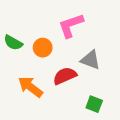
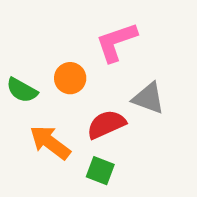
green semicircle: (13, 43) -> (22, 90), moved
green square: (94, 104) -> (100, 171), moved

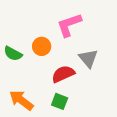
gray triangle: (148, 98) -> (88, 58), turned 30
orange arrow: (50, 142) -> (21, 100), moved

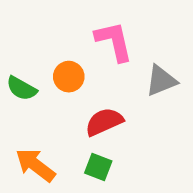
pink L-shape: (69, 25) -> (114, 41), turned 96
gray triangle: (88, 58) -> (161, 81), moved, turned 48

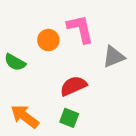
orange circle: (69, 77) -> (48, 40), moved

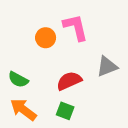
gray triangle: (114, 57) -> (107, 66), moved
green semicircle: (15, 62) -> (18, 80), moved

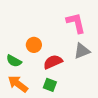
pink L-shape: (76, 27) -> (76, 23), moved
orange circle: (46, 38) -> (34, 45), moved

